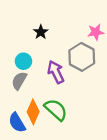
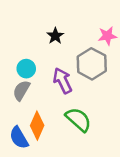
black star: (41, 32) -> (55, 36), moved
green semicircle: (56, 110) -> (78, 120), moved

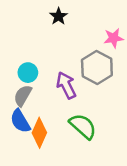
black star: (55, 36) -> (59, 16), moved
blue semicircle: (19, 138) -> (20, 121), moved

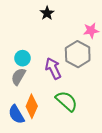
blue semicircle: (20, 121) -> (16, 114), moved

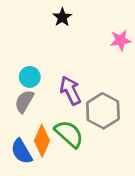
gray hexagon: (78, 54) -> (103, 111), moved
green semicircle: (66, 101) -> (69, 134), moved

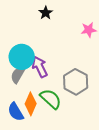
cyan circle: (30, 77) -> (22, 57), size x1.6
purple arrow: (70, 90) -> (40, 67), moved

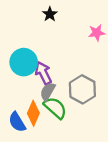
gray semicircle: (18, 75) -> (48, 92), moved

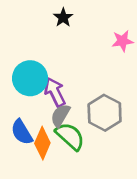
blue semicircle: (17, 122) -> (22, 132), moved

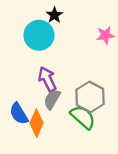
cyan circle: (30, 78) -> (39, 35), moved
green semicircle: (70, 136) -> (83, 117), moved

